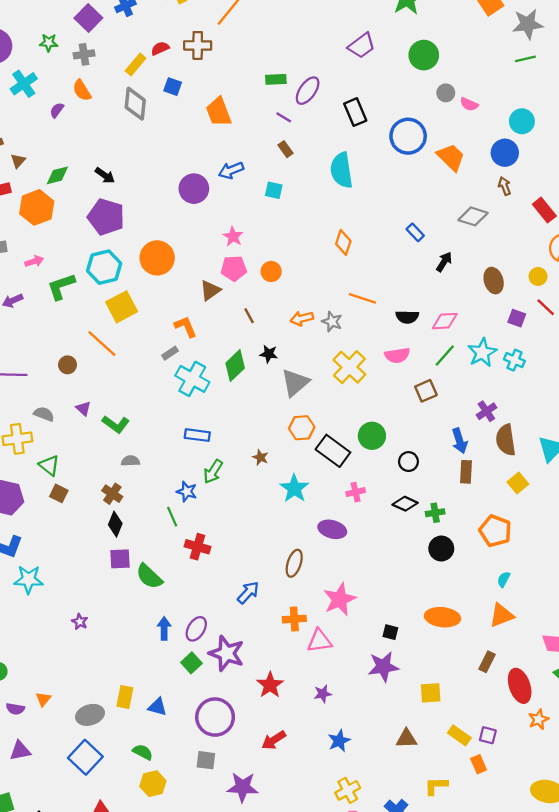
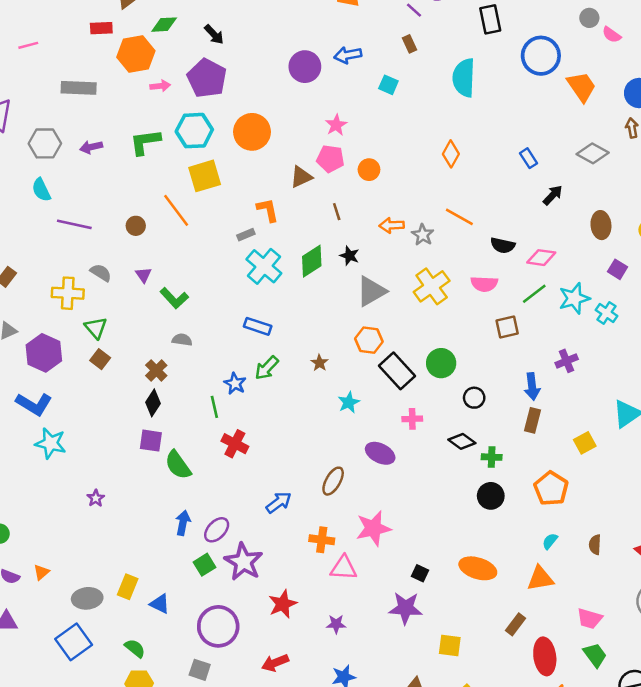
pink arrow: (34, 261) -> (160, 86), moved
brown semicircle: (506, 440) -> (595, 545), moved, size x0.6
cyan star: (294, 488) -> (349, 402), size x0.7

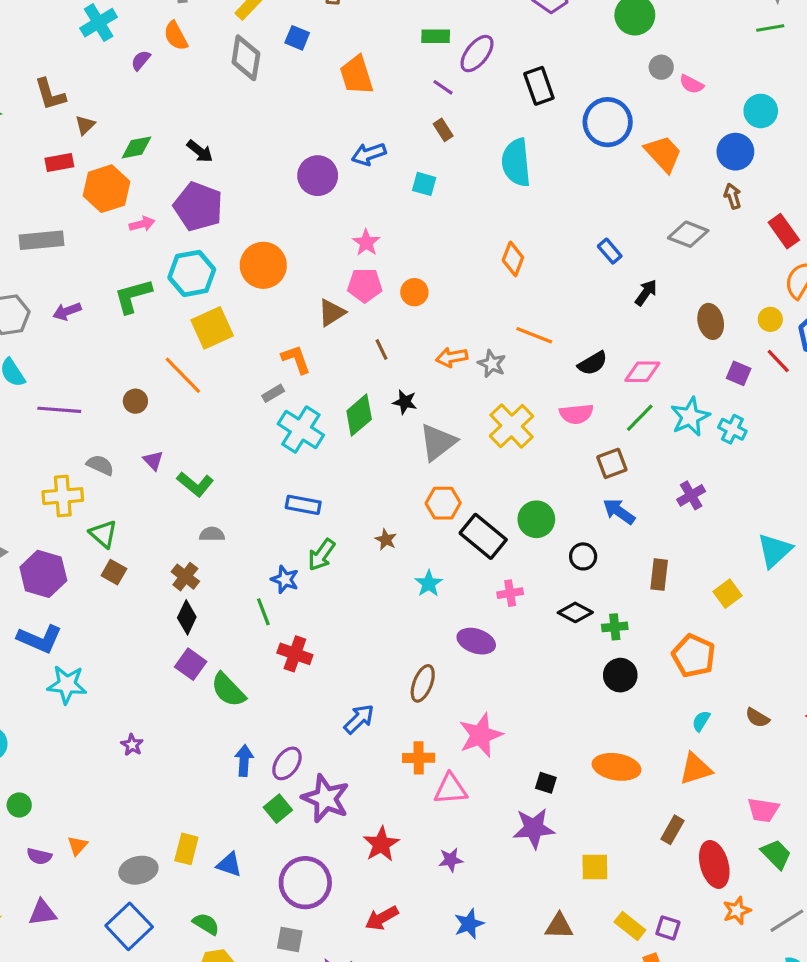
black semicircle: (503, 245) -> (593, 363), turned -35
blue arrow: (532, 386) -> (619, 511), moved, turned 140
purple square: (151, 441) -> (191, 664), turned 35
brown semicircle: (595, 545) -> (757, 718), turned -54

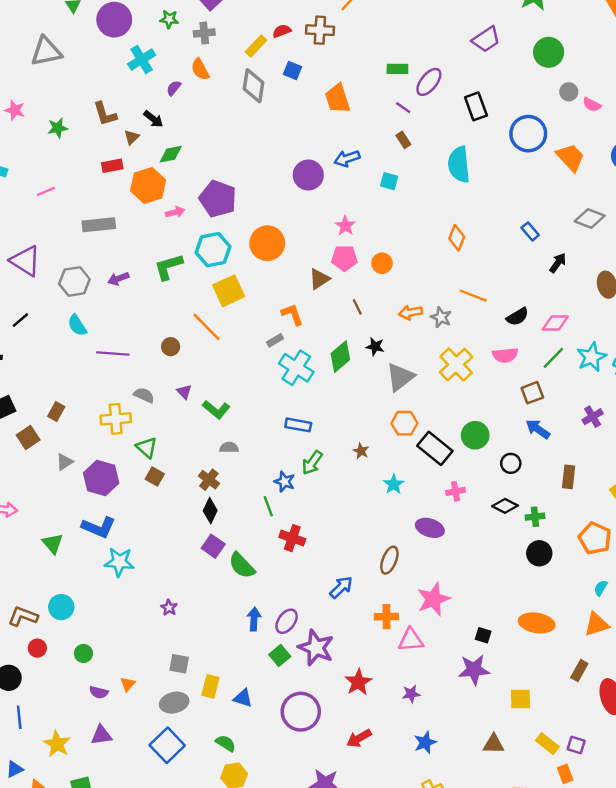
black arrow: (200, 151) -> (153, 119), moved
gray square: (290, 940) -> (179, 664), moved

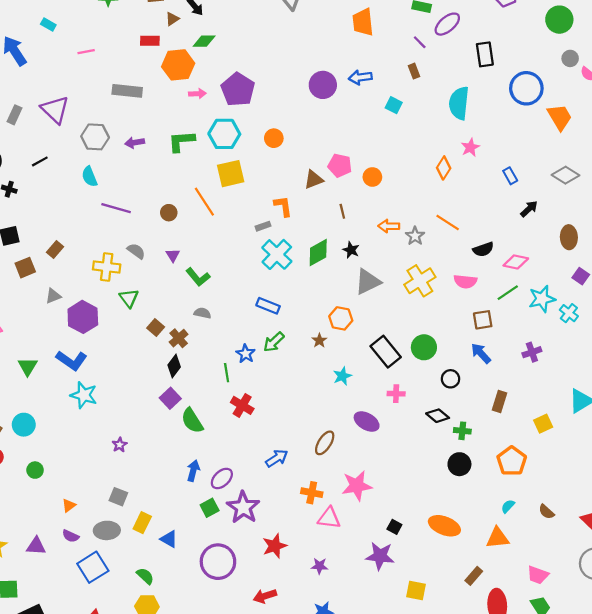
pink star: (345, 226) -> (470, 147), moved
orange circle: (267, 243) -> (274, 138), size x0.6
orange hexagon: (404, 423) -> (341, 318), moved
brown square: (155, 476) -> (156, 328), moved
purple semicircle: (99, 692) -> (71, 536), moved

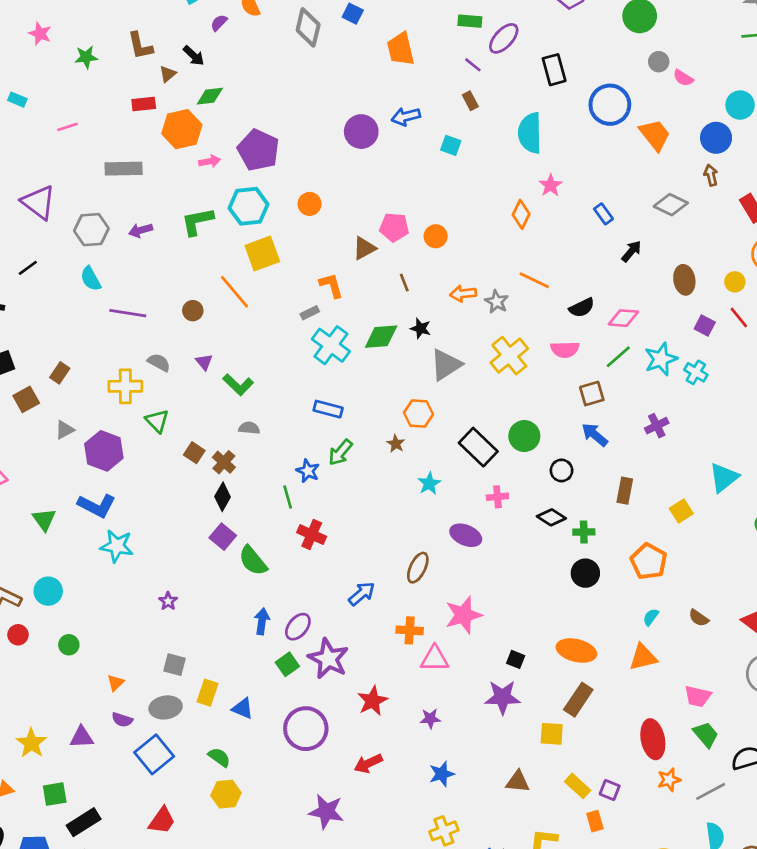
green diamond: (318, 253) -> (381, 337), turned 32
brown rectangle: (474, 576) -> (578, 700), moved, size x1.4

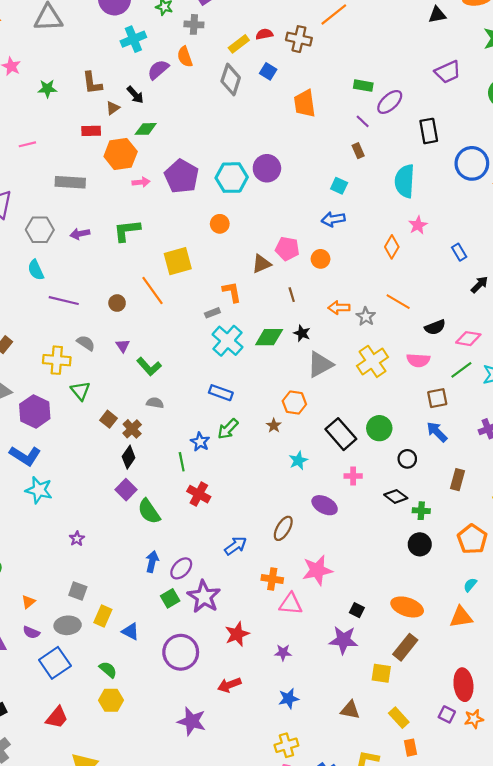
purple semicircle: (219, 23) -> (158, 70), size x1.5
blue arrow: (406, 117) -> (333, 219), moved
cyan hexagon: (249, 206) -> (232, 178), moved
purple square: (610, 790) -> (447, 714), moved

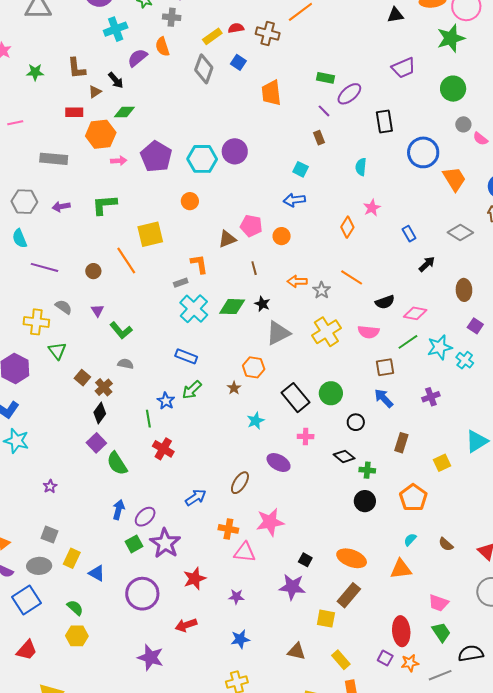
cyan semicircle: (405, 181) -> (361, 167), size x0.6

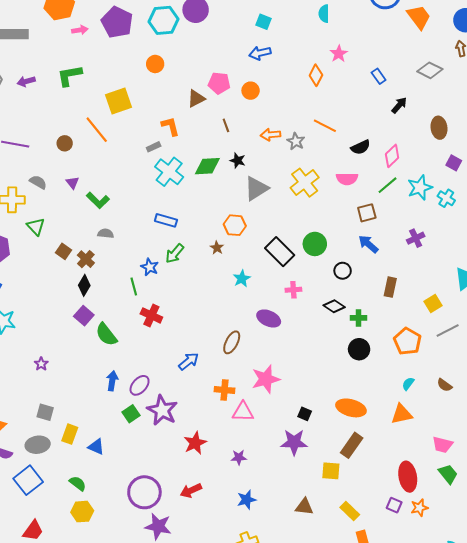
pink diamond: (415, 313) -> (392, 156), turned -50
purple circle: (142, 594) -> (144, 492), moved
gray line: (440, 675) -> (448, 331), moved

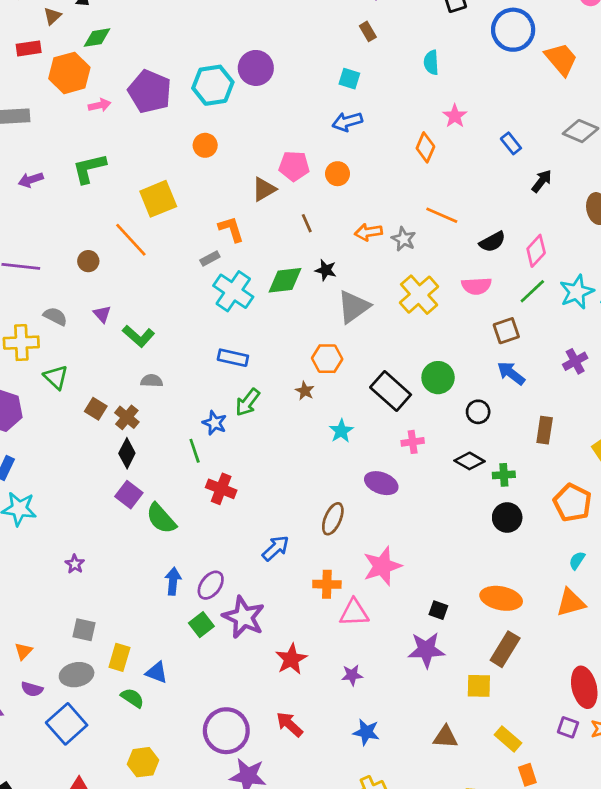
green semicircle: (78, 483) -> (132, 698), moved
red arrow: (191, 490) -> (289, 724), turned 70
blue star: (247, 500) -> (366, 732), turned 30

